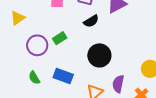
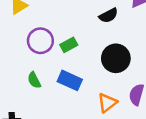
green rectangle: (60, 38) -> (69, 45), moved

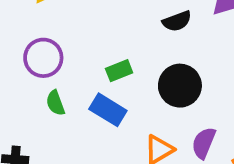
purple circle: (40, 41) -> (43, 58), moved
green rectangle: (69, 45) -> (119, 71), moved

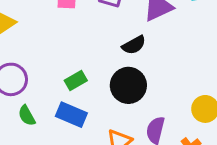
black semicircle: (177, 21) -> (134, 45), moved

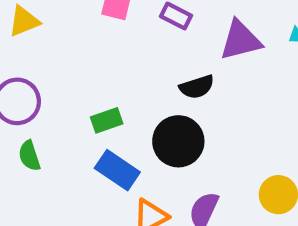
blue rectangle: (71, 115) -> (117, 170), moved

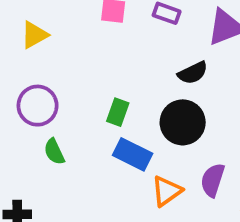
green rectangle: (107, 120) -> (118, 112), turned -44

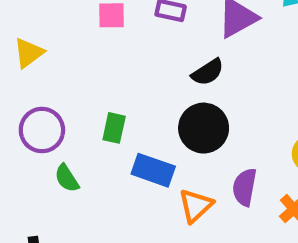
green rectangle: (118, 112) -> (114, 128), moved

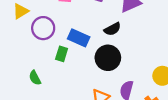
purple circle: (42, 130) -> (43, 28), moved
blue rectangle: (153, 170) -> (79, 38), moved

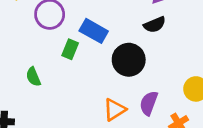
black semicircle: (112, 29) -> (155, 25), moved

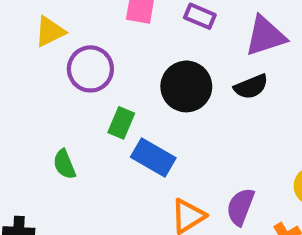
blue rectangle: (94, 31) -> (153, 158), moved
black circle: (129, 60) -> (186, 86), moved

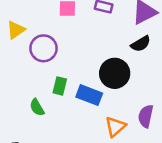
black circle: (186, 86) -> (115, 73), moved
green rectangle: (121, 123) -> (60, 86), moved

